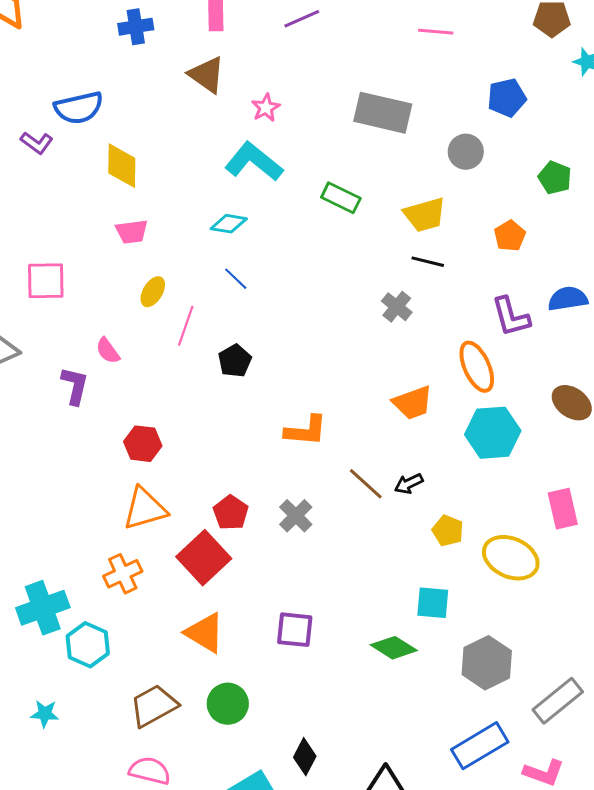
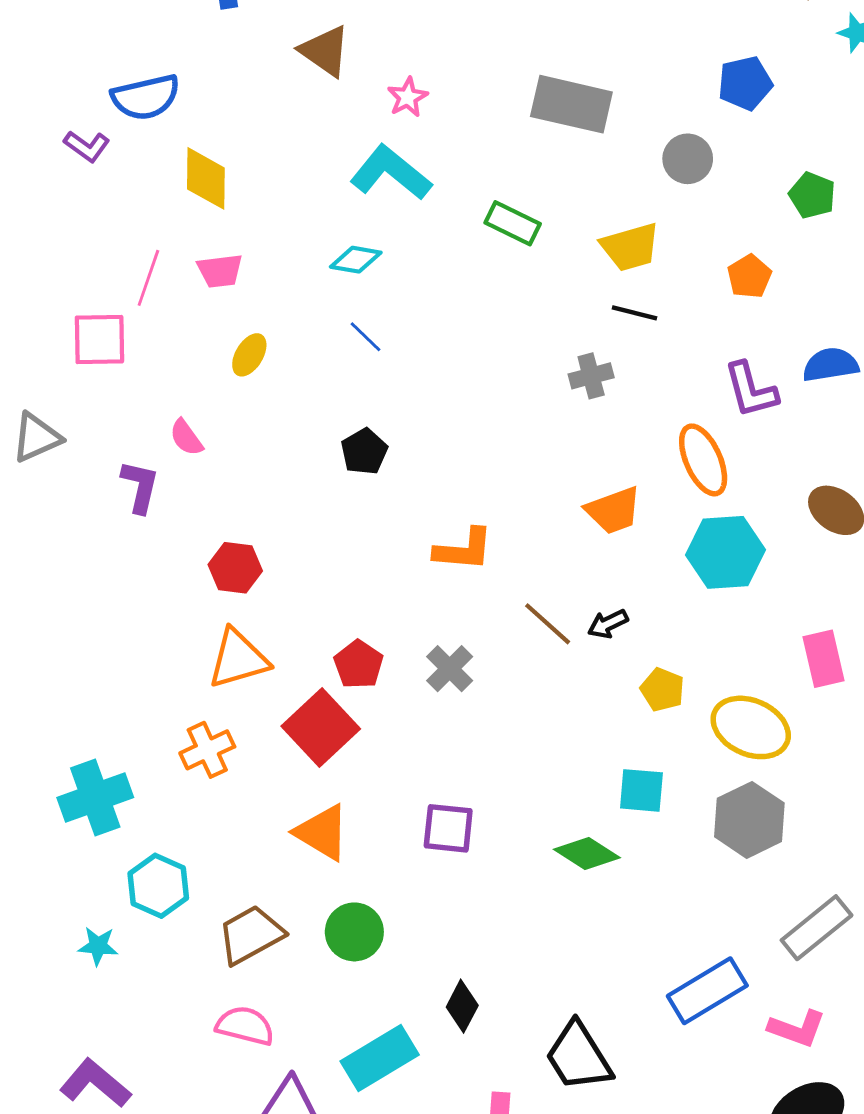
gray cross: (397, 307) -> (591, 376), turned 36
pink line: (186, 326) -> (148, 278), moved
cyan hexagon: (88, 645) -> (158, 886), moved
gray hexagon: (487, 663) -> (749, 820), moved

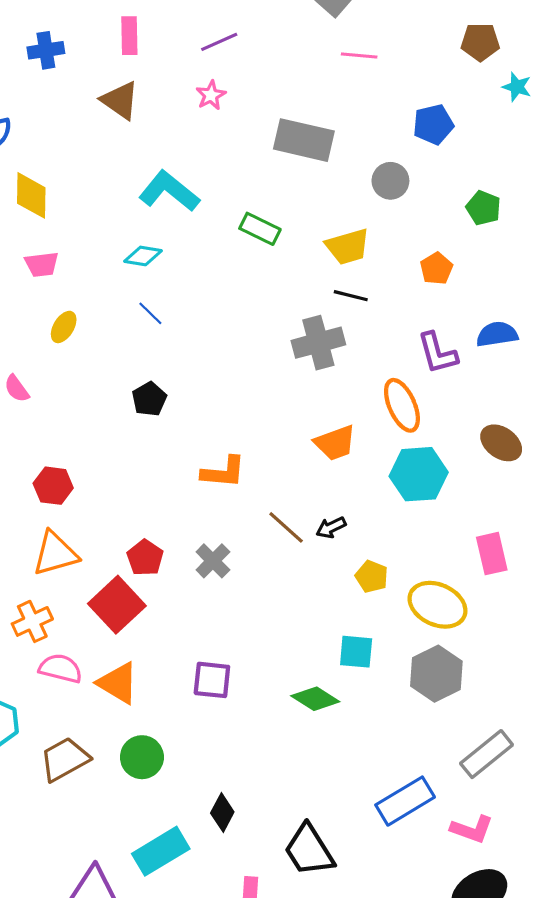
pink star: (408, 97) -> (211, 95), moved
gray cross: (591, 376) -> (318, 343), size x1.6
pink semicircle: (245, 1026) -> (61, 668), moved

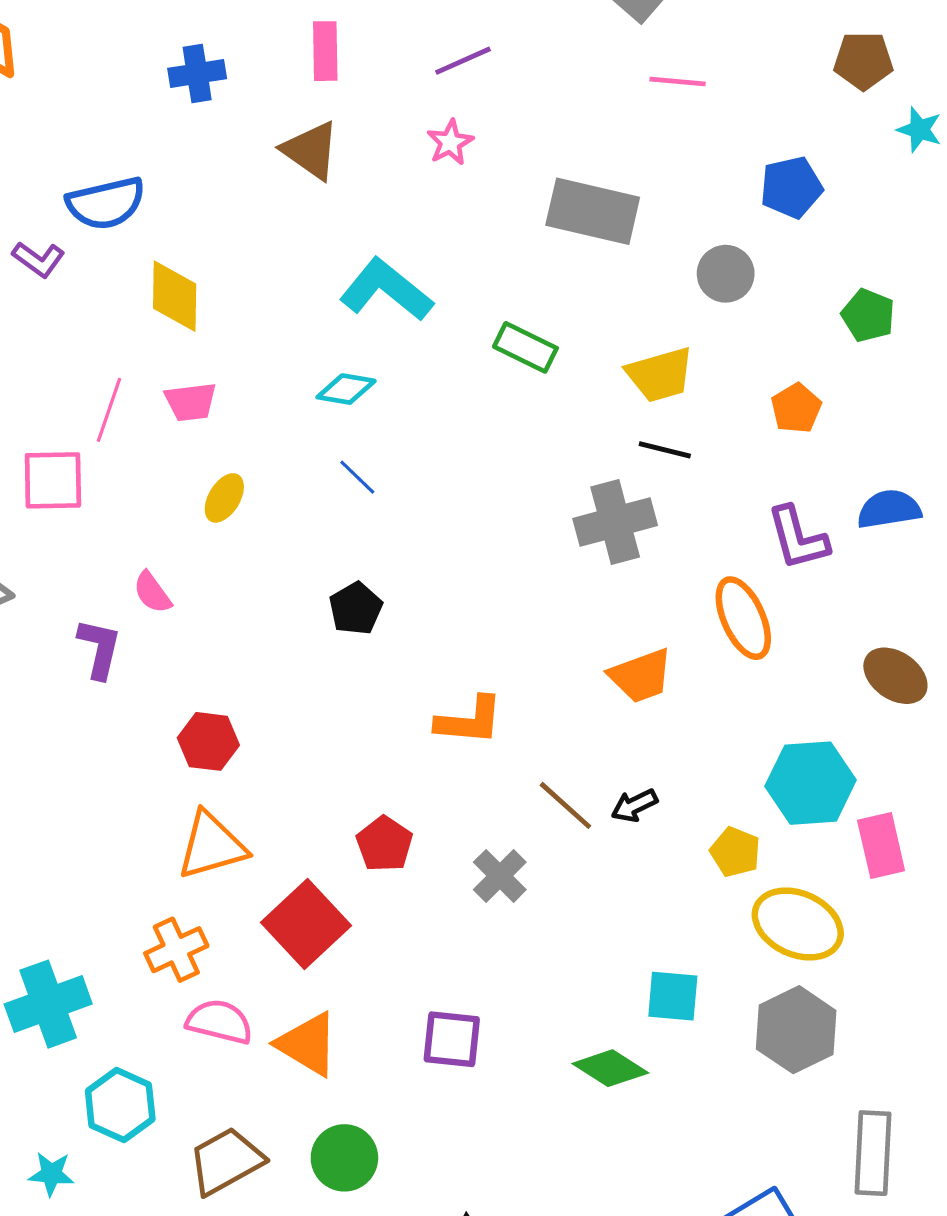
cyan hexagon: (419, 474) -> (811, 783), moved
red pentagon: (145, 558) -> (384, 844), moved
gray cross: (213, 561) -> (500, 876), moved
yellow pentagon: (372, 577) -> (735, 852), moved
gray rectangle: (487, 754) -> (873, 1153), turned -48

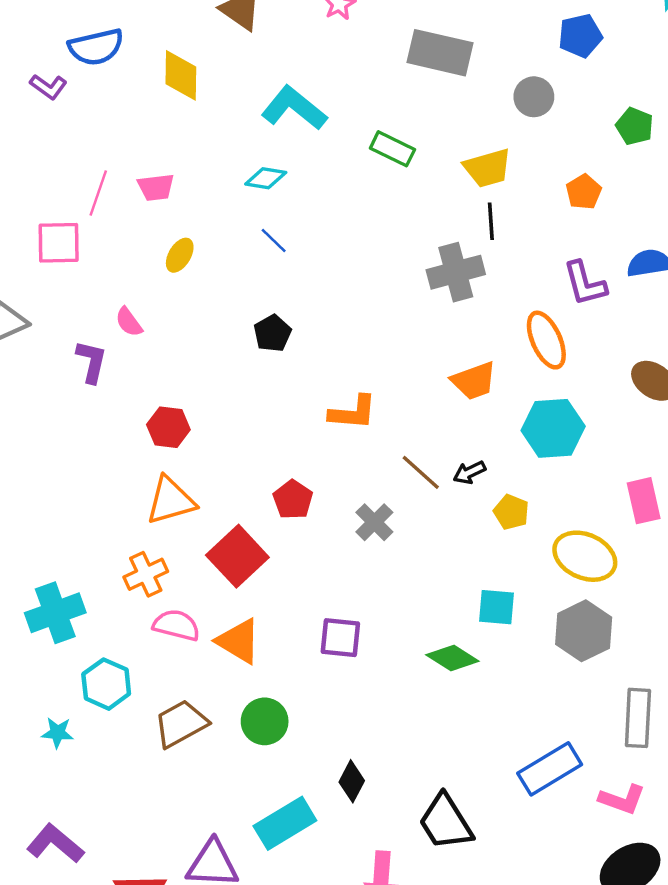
yellow diamond: (175, 296) -> (181, 75), moved
black line: (665, 450) -> (491, 221), turned 72
cyan hexagon: (811, 783) -> (553, 428), moved
yellow pentagon: (735, 852) -> (511, 512), moved

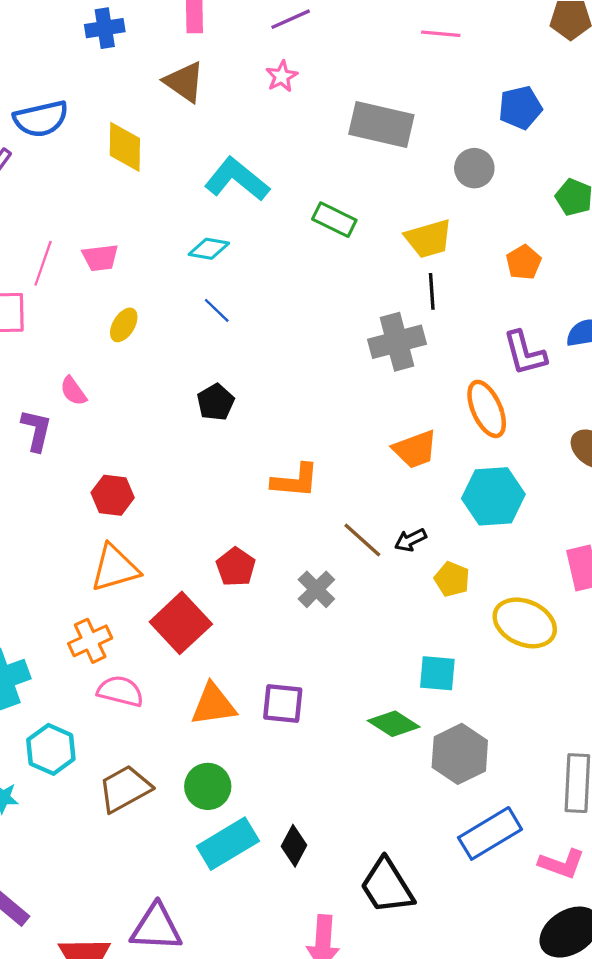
gray hexagon: (584, 631) -> (460, 754), moved
orange triangle: (239, 641) -> (213, 705), moved, turned -39
cyan rectangle: (285, 823) -> (228, 844), moved

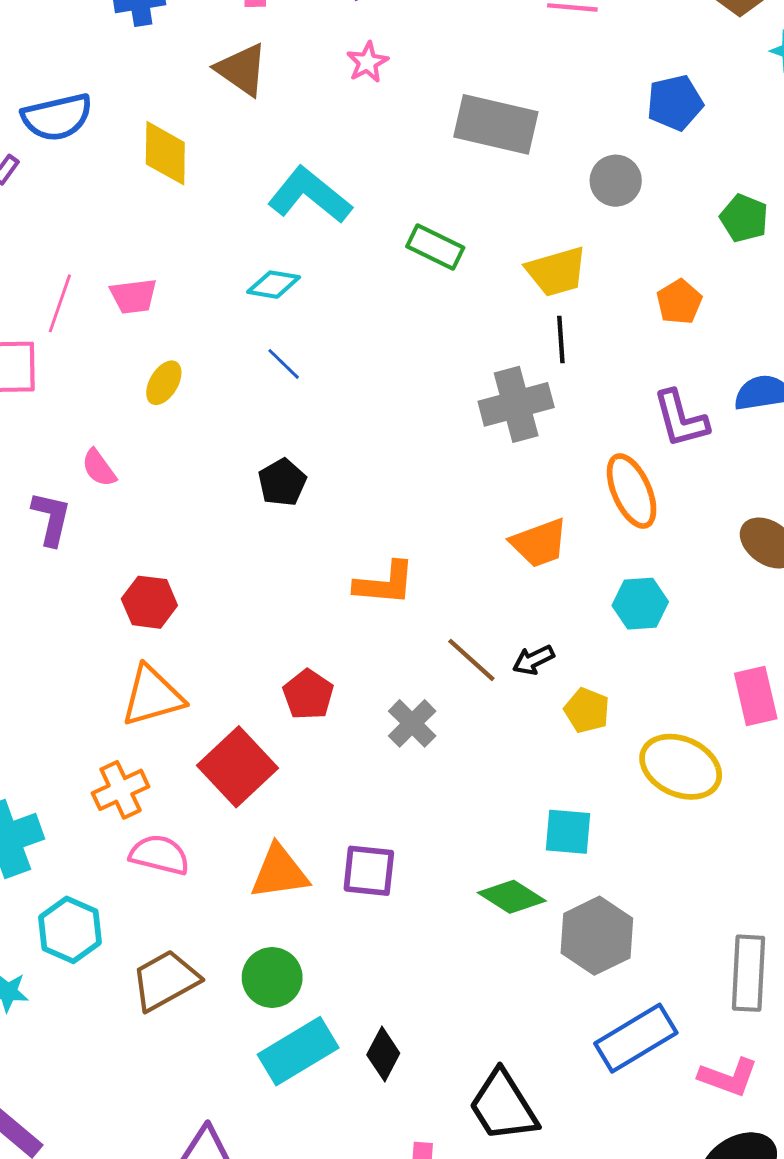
cyan hexagon: (493, 496) -> (640, 604), size x0.7

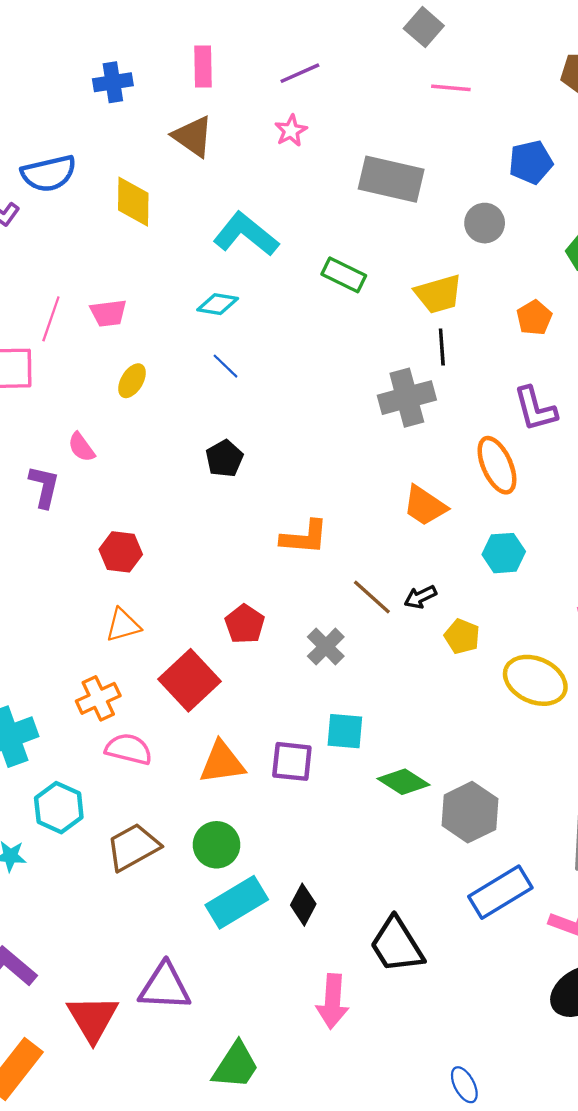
orange trapezoid: (539, 543) -> (425, 506), turned 54
orange triangle: (152, 696) -> (123, 625), size x0.7
cyan square: (568, 832) -> (345, 731), moved

